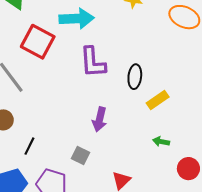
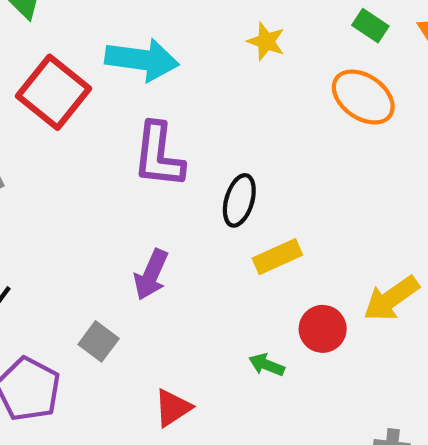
green arrow: (161, 142) -> (267, 365), moved
red circle: (188, 169) -> (323, 329), moved

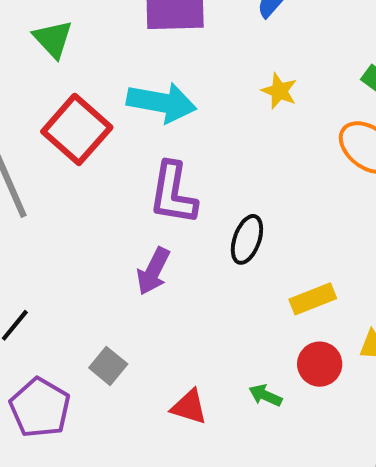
yellow rectangle: (277, 257) -> (313, 299), moved
purple arrow: (151, 275) -> (153, 271), moved
red triangle: (173, 408) -> (189, 407), moved, turned 48

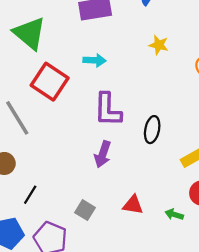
green triangle: (53, 39) -> (30, 33), size x1.5
cyan arrow: (162, 103) -> (95, 60), size x0.6
red triangle: (189, 407) -> (133, 205), moved

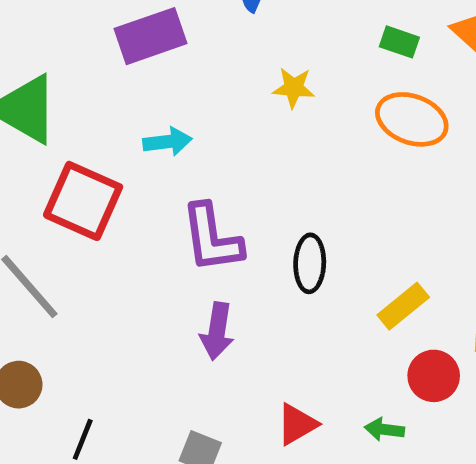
red triangle: (133, 205) -> (297, 424), turned -30

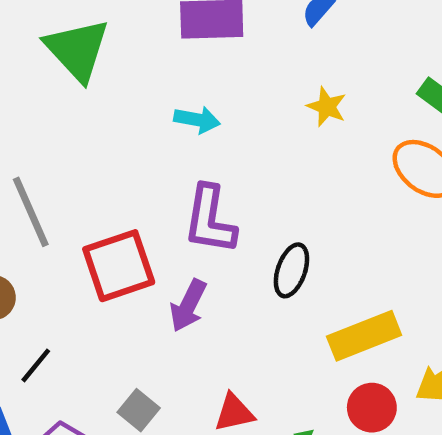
red square: (83, 201) -> (119, 266), moved, turned 30
yellow rectangle: (403, 306) -> (364, 336), size x1.4

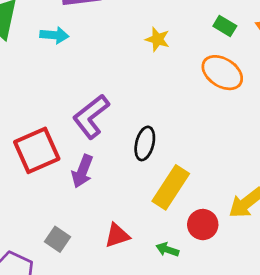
cyan arrow: (197, 120) -> (54, 35), moved
purple L-shape: (210, 220) -> (91, 116), turned 48
yellow rectangle: (364, 336) -> (171, 187), moved, turned -30

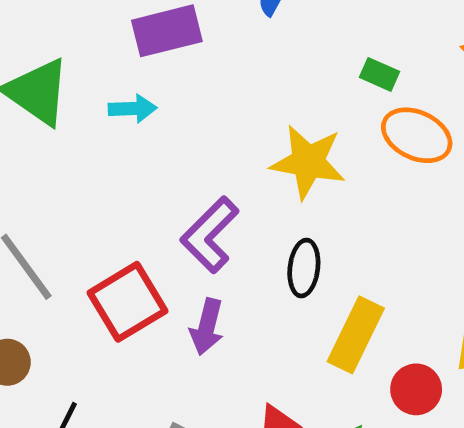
green rectangle: (225, 26) -> (379, 74), moved
yellow star: (158, 39) -> (308, 162), moved, size x1.8

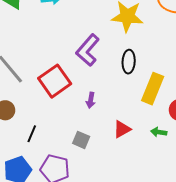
purple arrow: (207, 327) -> (91, 100), moved, size x0.7

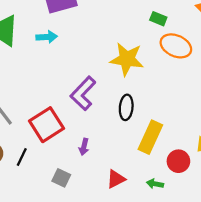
black line: (32, 134) -> (22, 157), moved
gray square: (81, 140) -> (61, 178), moved

